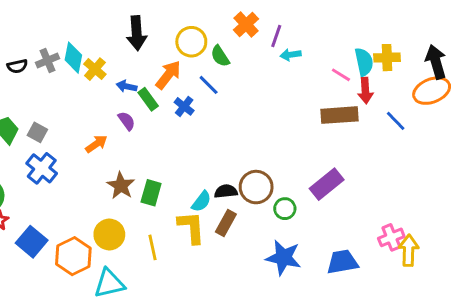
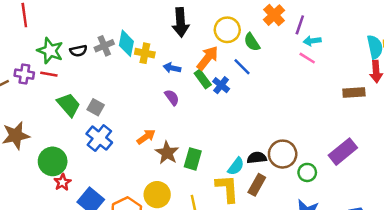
yellow cross: (95, 69) -> (145, 53), turned -30
pink line: (341, 75) -> (307, 58), moved
green rectangle: (148, 99) -> (203, 79), moved
brown rectangle: (340, 115) -> (354, 93), size x0.7
orange arrow: (96, 144) -> (146, 137), moved

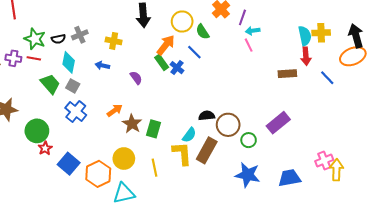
cyan diamond: (126, 43) -> (69, 62), moved
pink line: (307, 58) -> (249, 45), turned 32
blue arrow: (172, 68) -> (102, 65), moved
black semicircle: (257, 158) -> (207, 116), moved
brown rectangle: (257, 185) -> (207, 150), size x1.4

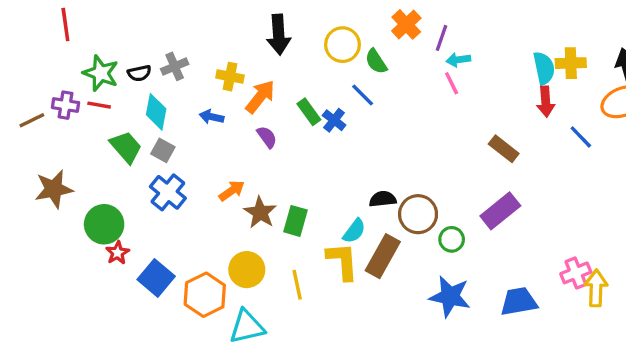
orange arrow: (166, 45) -> (260, 97), moved
brown rectangle: (287, 74) -> (504, 149), moved, turned 42

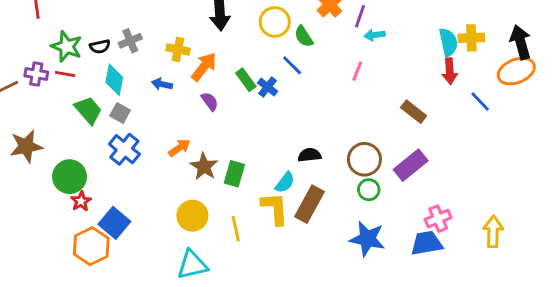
pink line: (452, 83) -> (357, 71), moved, turned 48
brown circle: (418, 214) -> (364, 159), moved
pink cross: (576, 273) -> (438, 219), moved
orange hexagon: (205, 295) -> (91, 246), moved

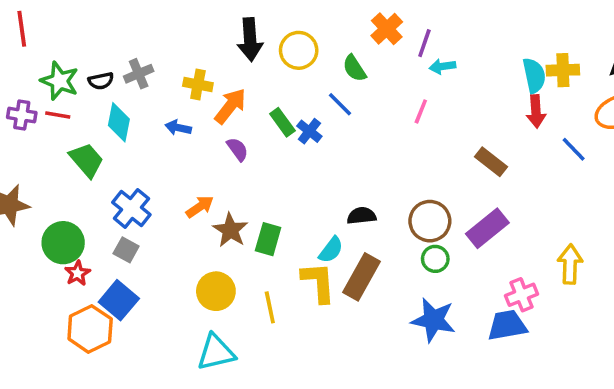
yellow circle: (275, 22) -> (299, 50), moved
gray square: (120, 113) -> (126, 250), moved
yellow arrow: (493, 232) -> (570, 264), moved

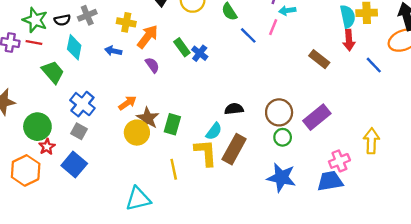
blue line: (340, 104) -> (248, 35), moved
pink line: (421, 111) -> (273, 27), moved
brown rectangle: (491, 162) -> (319, 59), moved
yellow circle: (216, 291) -> (137, 133), moved
orange hexagon: (90, 329) -> (26, 170), moved

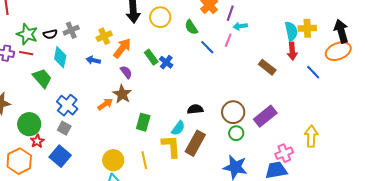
yellow cross: (126, 22) -> (104, 36), turned -35
brown star: (148, 118) -> (122, 94), moved
yellow circle: (137, 133) -> (113, 160), moved

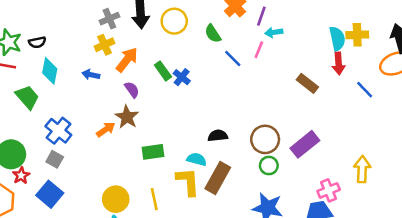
gray cross: (71, 30) -> (109, 19), moved
green rectangle: (143, 122) -> (153, 152), turned 66
cyan semicircle: (178, 128) -> (197, 159), turned -112

